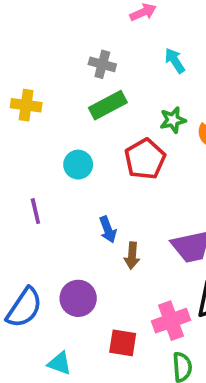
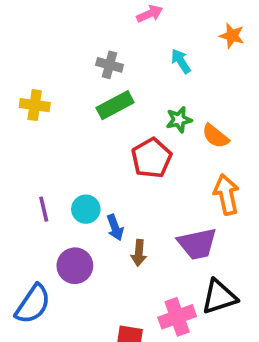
cyan circle: (78, 165) -> (86, 209), moved
purple circle: (78, 298) -> (75, 266), moved

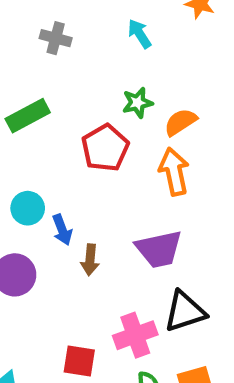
green rectangle: (115, 105) -> (28, 116), moved
orange semicircle: (215, 136) -> (180, 122), turned 108
orange arrow: (226, 195) -> (174, 172), moved

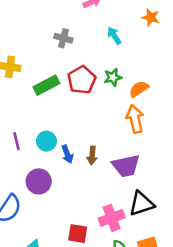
red pentagon: (105, 148) -> (82, 80), moved
brown arrow: (90, 260) -> (92, 155), moved

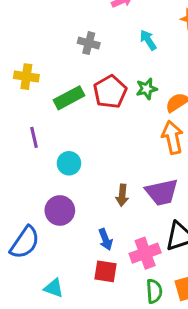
purple line: (17, 141) -> (34, 137), moved
blue arrow: (67, 154) -> (105, 239), moved
brown arrow: (92, 155) -> (122, 195), moved

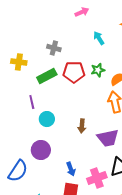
gray cross: (89, 43) -> (54, 48), moved
red pentagon: (110, 92) -> (74, 72), turned 30
purple line: (34, 137) -> (32, 102), moved
brown arrow: (122, 195) -> (82, 126), moved

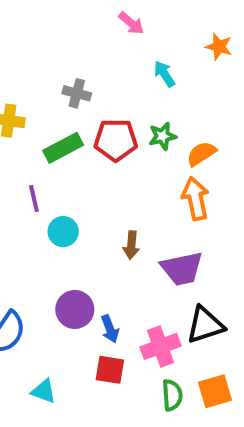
pink arrow: (82, 12) -> (131, 23), turned 64
purple circle: (41, 150) -> (75, 309), moved

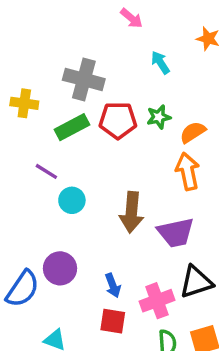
gray cross: (77, 93) -> (84, 79), size x1.6
purple line: (34, 198) -> (46, 171), turned -45
brown arrow: (131, 245) -> (131, 212), size x1.6
purple circle: (75, 309) -> (60, 268), moved

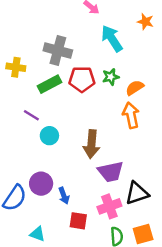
cyan arrow: (160, 62) -> (112, 38), size x1.6
purple trapezoid: (176, 233) -> (111, 172), moved
blue arrow: (113, 285) -> (64, 196), moved

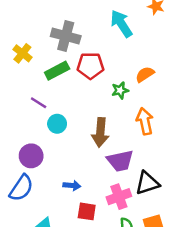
yellow cross: (16, 67) -> (22, 53), turned 30
green star: (111, 77) -> (120, 90), moved
orange arrow: (131, 115) -> (145, 121), moved
purple circle: (41, 184) -> (31, 156), moved
blue arrow: (64, 196) -> (72, 186), turned -63

